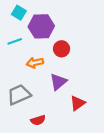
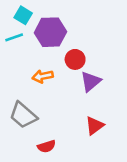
cyan line: (15, 41) -> (14, 37), moved
purple triangle: (58, 82) -> (91, 81), moved
gray trapezoid: (19, 95) -> (23, 115), turned -115

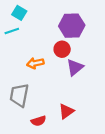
purple hexagon: (50, 32) -> (72, 26), moved
gray trapezoid: (23, 115) -> (19, 95), turned 60
red triangle: (95, 126) -> (66, 111), moved

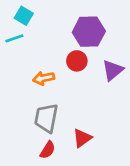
purple triangle: (75, 67) -> (113, 70), moved
gray trapezoid: (19, 95) -> (46, 118), moved
red semicircle: (39, 121) -> (48, 150), turned -40

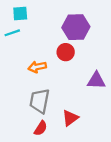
cyan square: (24, 16) -> (20, 13), turned -35
purple triangle: (113, 70) -> (96, 81), moved, turned 42

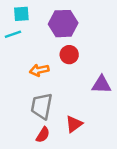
purple hexagon: (76, 27) -> (63, 24), moved

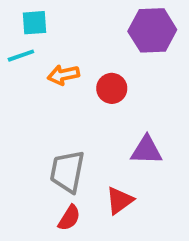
purple hexagon: (63, 24) -> (152, 30), moved
orange arrow: (39, 70) -> (63, 75), moved
purple triangle: (101, 85) -> (147, 150), moved

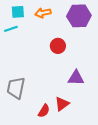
orange arrow: (63, 75) -> (43, 13), moved
gray trapezoid: (67, 171) -> (16, 88), moved
red semicircle: (69, 218) -> (44, 111), moved

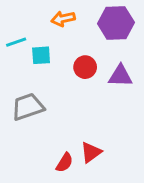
cyan square: (18, 12) -> (41, 55), moved
purple triangle: (76, 78) -> (120, 76), moved
gray trapezoid: (16, 88) -> (28, 107), moved, turned 60

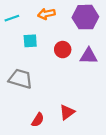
cyan line: (16, 42) -> (12, 18), moved
gray trapezoid: (28, 107) -> (20, 79), turned 35
red semicircle: (65, 163) -> (38, 120), moved

